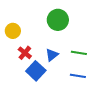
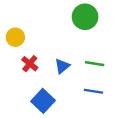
green circle: (58, 20) -> (85, 17), moved
blue square: (36, 71) -> (43, 101), moved

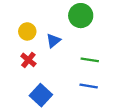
yellow circle: (15, 37) -> (27, 31), moved
blue triangle: (62, 66) -> (53, 41), moved

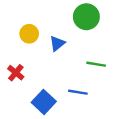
red cross: (28, 60) -> (16, 73), moved
blue line: (89, 86) -> (78, 92), moved

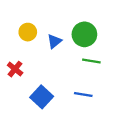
green circle: (86, 17) -> (84, 34), moved
blue line: (78, 92) -> (83, 95), moved

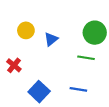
green circle: (84, 34) -> (95, 33), moved

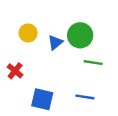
green circle: (95, 33) -> (80, 35), moved
blue square: (39, 92) -> (42, 99), turned -30

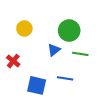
blue triangle: (55, 42) -> (54, 50), moved
blue line: (85, 97) -> (65, 78), moved

